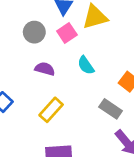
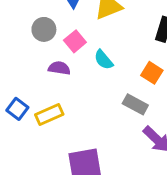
pink square: (67, 33) -> (75, 41), moved
yellow rectangle: (51, 110) -> (49, 115), moved, turned 30

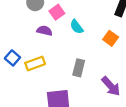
gray rectangle: (135, 104) -> (79, 68), moved, turned 72

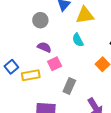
pink square: (57, 12) -> (55, 64), moved
cyan semicircle: (77, 27) -> (78, 40), moved

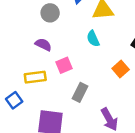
purple semicircle: (44, 47) -> (43, 45), moved
blue square: (11, 67) -> (14, 100), moved

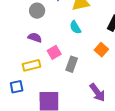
gray rectangle: (80, 92) -> (72, 64), moved
blue square: (14, 100) -> (17, 87), turned 32

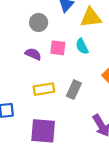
pink square: (54, 52) -> (58, 48), moved, turned 32
yellow rectangle: (32, 65) -> (44, 89), moved

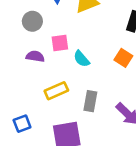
cyan semicircle: (82, 46) -> (81, 59), moved
gray rectangle: (74, 90) -> (90, 101), moved

